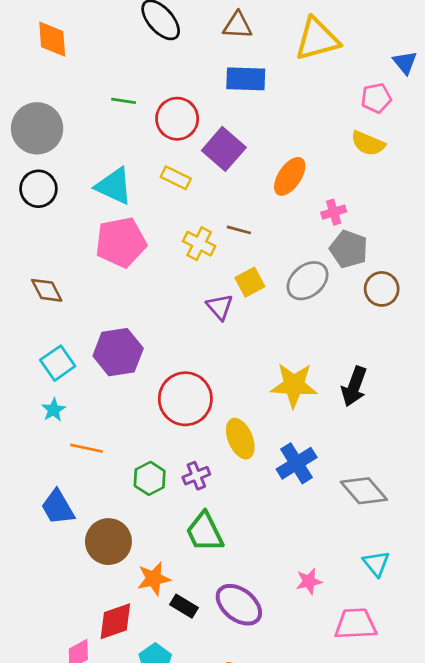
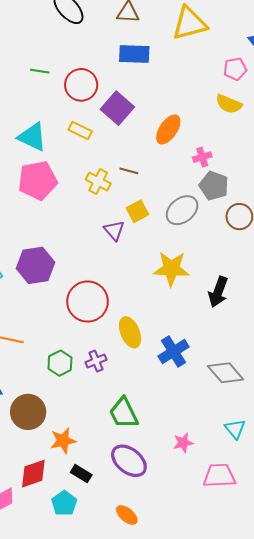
yellow star: (294, 385) -> (171, 269), moved
green trapezoid: (205, 532) -> (124, 413), moved
black rectangle: (184, 606) -> (81, 474), moved

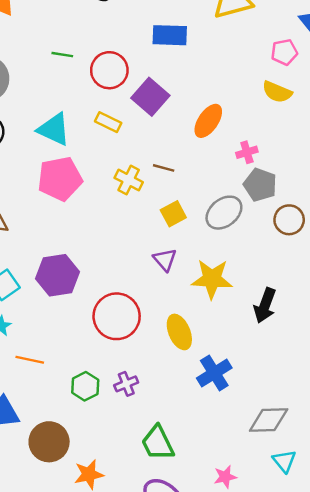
purple triangle: (114, 230) -> (165, 260), moved
yellow ellipse: (130, 332) -> (179, 332), moved
gray diamond: (226, 373) -> (269, 420), moved, turned -51

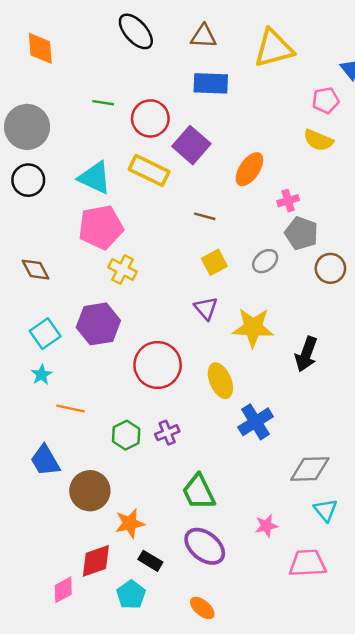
yellow rectangle: (108, 122) -> (149, 170), size x1.5
yellow cross: (129, 180) -> (123, 270), moved
gray ellipse: (224, 213) -> (265, 261), size x0.7

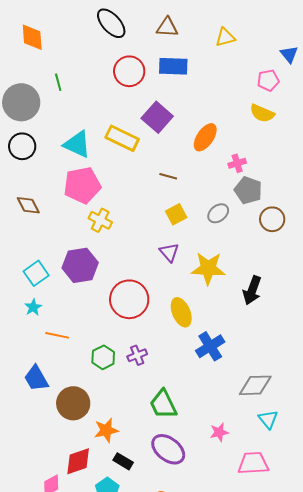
yellow triangle: (274, 48) -> (225, 37), size x0.6
green line: (103, 103) -> (58, 82), moved, turned 66
red circle: (150, 118) -> (129, 71), moved
brown diamond: (35, 270) -> (28, 205), moved

